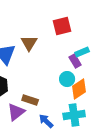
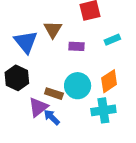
purple rectangle: (75, 61) -> (76, 46), moved, turned -56
cyan circle: (67, 79) -> (78, 86), moved, size x1.5
blue arrow: (46, 121) -> (52, 117), moved

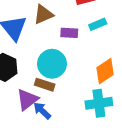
brown triangle: (53, 29) -> (43, 14), turned 36
cyan rectangle: (112, 40) -> (98, 24), moved
cyan circle: (78, 86) -> (52, 64), moved

